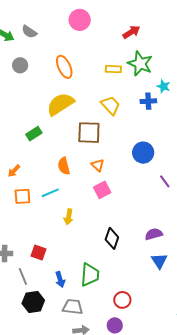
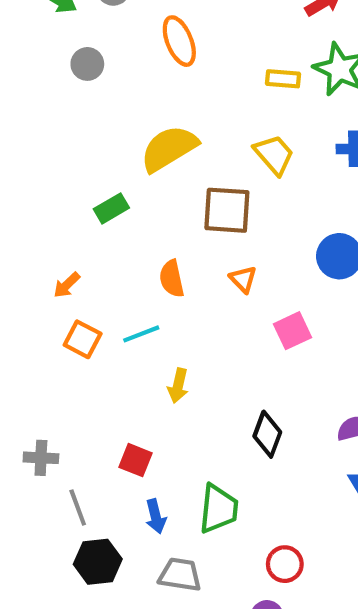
orange ellipse: (64, 67) -> (179, 41), moved
pink square: (102, 190) -> (292, 331), moved
orange square: (22, 196) -> (83, 339), turned 30
red square: (39, 253) -> (136, 460), moved

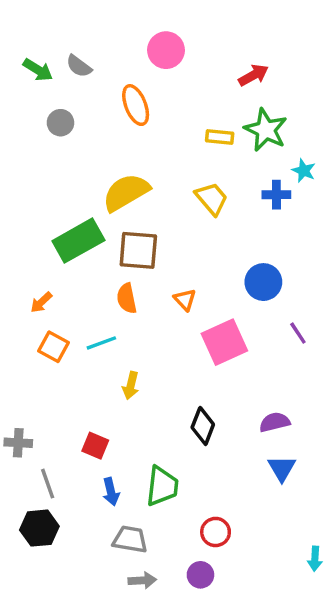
green rectangle: (111, 208) -> (78, 241), size x1.8
brown square: (227, 210) -> (138, 250), moved
pink square: (292, 331) -> (224, 342), size x1.5
black hexagon: (98, 562) -> (39, 528), moved

